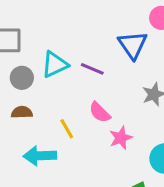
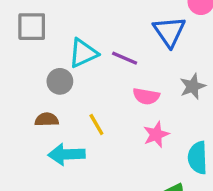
gray circle: (22, 78) -> (60, 81), moved
brown semicircle: (22, 112) -> (47, 120), moved
pink semicircle: (100, 112) -> (146, 96), moved, turned -35

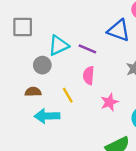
blue triangle: (169, 32) -> (119, 30), turned -35
pink semicircle: (146, 96) -> (89, 76), moved, turned 84

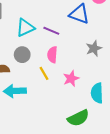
gray circle: (42, 65) -> (22, 55), moved
yellow line: (68, 95) -> (44, 73), moved

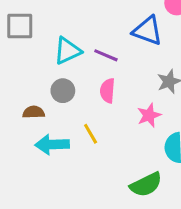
yellow line: (44, 73) -> (91, 134), moved
pink star: (71, 79) -> (149, 115), moved

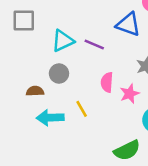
pink semicircle: (107, 91) -> (107, 82), moved

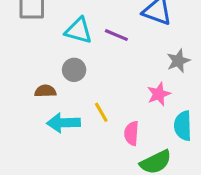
cyan triangle: (63, 41) -> (79, 31), turned 40
pink semicircle: (107, 82) -> (131, 133), moved

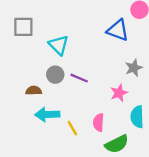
cyan triangle: (79, 31) -> (59, 45), turned 30
purple line: (116, 35) -> (79, 78), moved
yellow line: (101, 112) -> (72, 128), moved

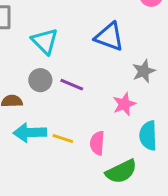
blue triangle: (118, 30) -> (109, 37), moved
yellow line: (72, 128) -> (63, 139), moved, turned -42

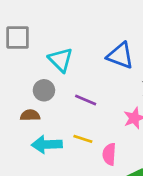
gray circle: (40, 80) -> (44, 90), moved
yellow line: (63, 139) -> (83, 139), moved

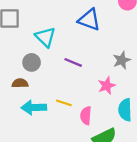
blue triangle: (120, 56) -> (89, 20), moved
purple line: (86, 100) -> (73, 62), moved

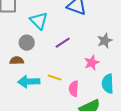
purple line: (73, 62) -> (63, 43), turned -56

